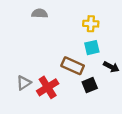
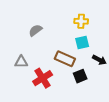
gray semicircle: (40, 13) -> (35, 30), moved, turned -40
gray triangle: (24, 83) -> (21, 62), moved, turned 32

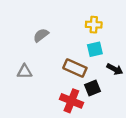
red cross: (43, 78) -> (71, 101), moved, turned -36

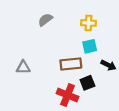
gray semicircle: (41, 35) -> (45, 20), moved
brown rectangle: (75, 68) -> (71, 64), turned -30

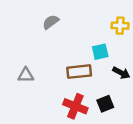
yellow cross: (89, 23) -> (120, 26), moved
black square: (87, 83) -> (105, 104), moved

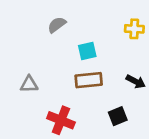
cyan square: (100, 52) -> (87, 51), moved
red cross: (75, 106) -> (61, 120), moved

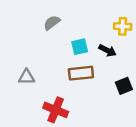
black arrow: (136, 82) -> (107, 50), moved
black square: (118, 116) -> (124, 86), moved

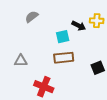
gray semicircle: (52, 23) -> (32, 17), moved
black arrow: (107, 50) -> (79, 26), moved

